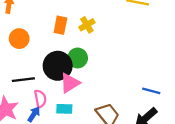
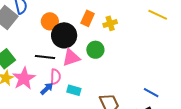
black circle: (58, 66) -> (64, 35), moved
pink triangle: (70, 83) -> (71, 58), moved

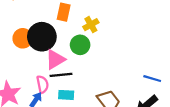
orange circle: (50, 21) -> (23, 38), moved
yellow cross: (110, 23) -> (91, 25), moved
black line: (45, 57) -> (61, 75), moved

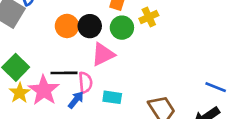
black circle: (42, 37) -> (90, 26), size x0.7
green circle: (80, 45) -> (122, 28), moved
black line: (61, 75) -> (64, 73), moved

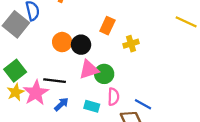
green circle: (122, 28) -> (104, 74), moved
pink semicircle: (85, 82) -> (113, 97), moved
blue line: (216, 87) -> (143, 104), moved

